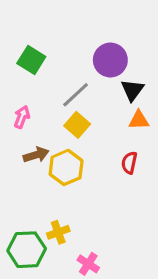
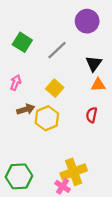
purple circle: (110, 60) -> (87, 21), moved
gray line: (76, 95) -> (57, 50), moved
yellow cross: (58, 232) -> (74, 172), moved, size x1.6

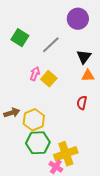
pink arrow: (16, 83) -> (35, 74), moved
brown arrow: (26, 109) -> (12, 113), moved
yellow hexagon: (47, 118) -> (34, 120), moved
green hexagon: (19, 176) -> (38, 143), moved

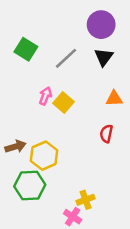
black triangle: (84, 57) -> (104, 57), moved
green hexagon: (38, 143) -> (30, 185), moved
yellow cross: (66, 154) -> (86, 200), size x0.6

